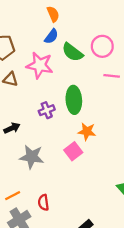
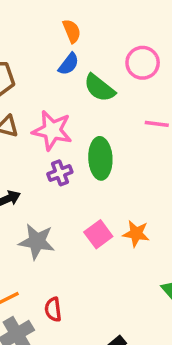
pink circle: (102, 46) -> (143, 63), moved
pink star: (40, 65) -> (52, 130), moved
orange star: (87, 131) -> (136, 234), moved

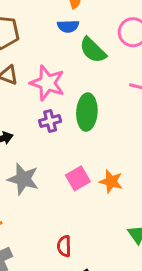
blue semicircle: (69, 64) -> (68, 26), turned 45
red semicircle: (53, 309) -> (64, 246), moved

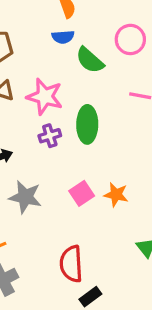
red semicircle: (64, 246) -> (71, 264), size x1.6

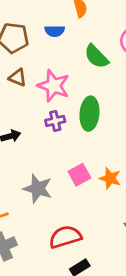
blue semicircle: (63, 37) -> (55, 31), moved
gray star: (25, 197) -> (38, 189), moved
red semicircle: (71, 264) -> (65, 237), turned 72

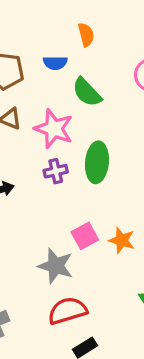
green semicircle: (96, 56) -> (87, 92), moved
gray star: (38, 189) -> (56, 266), moved

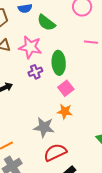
pink square: (85, 236) -> (66, 88), moved
orange star: (122, 240) -> (65, 111), moved

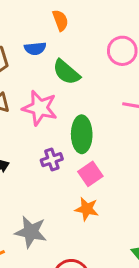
purple cross: (35, 72) -> (52, 160), moved
gray star: (44, 127) -> (31, 232), moved

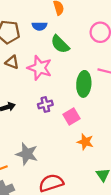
green ellipse: (82, 134) -> (84, 84), moved
orange star: (87, 209) -> (85, 142), moved

